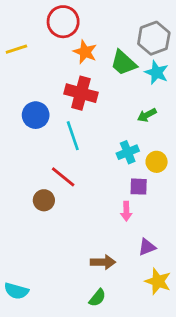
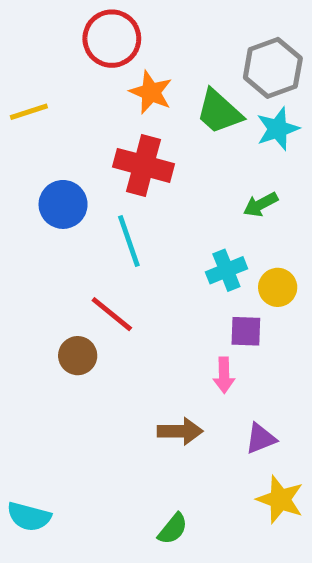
yellow line: (16, 49) -> (29, 112), moved
cyan star: (157, 72) -> (278, 129), turned 30
brown arrow: (103, 262) -> (180, 431), moved

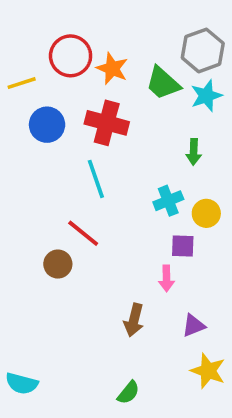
red circle: (112, 39) -> (71, 56), moved
blue circle: (63, 204) -> (47, 125), moved
green arrow: (261, 204) -> (194, 152), turned -60
brown arrow: (180, 431) -> (134, 320), turned 104

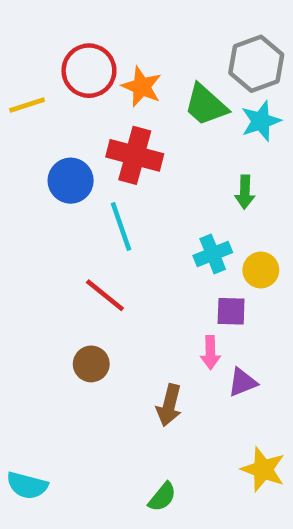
blue circle: (47, 125) -> (71, 181), moved
brown circle: (58, 264) -> (91, 364), moved
purple triangle: (194, 326) -> (242, 382), moved

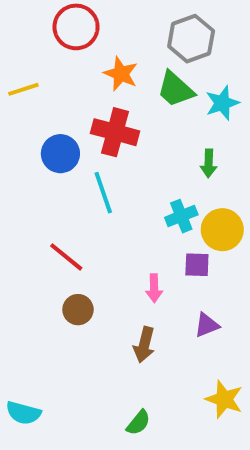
gray hexagon: (256, 64) -> (191, 39), moved
red circle: (89, 71) -> (76, 27), moved
yellow circle: (261, 270) -> (222, 230), size x1.4
red line: (105, 295) -> (66, 257), moved
pink arrow: (210, 353) -> (154, 288), moved

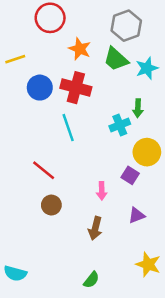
blue circle: (60, 154) -> (40, 88), moved
cyan cross: (181, 216) -> (120, 125), moved
purple square: (197, 265) -> (130, 175), turned 30

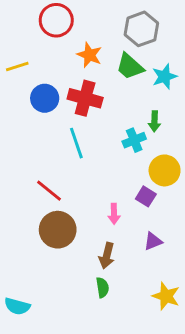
brown circle: (51, 205) -> (58, 230), size x1.6
green semicircle: (91, 280) -> (102, 287), moved, turned -48

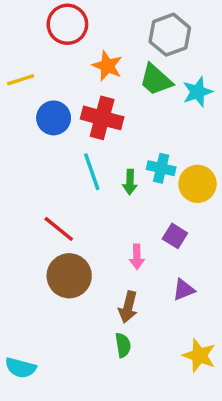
green arrow: (154, 121) -> (130, 182), moved
cyan cross: (134, 140) -> (161, 168), turned 35
yellow circle: (165, 170) -> (198, 184), moved

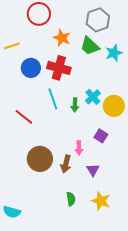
cyan cross: (161, 168) -> (93, 97), turned 35
red line: (59, 229) -> (24, 117), moved
purple triangle: (184, 290) -> (93, 170), moved, turned -40
brown arrow: (128, 307) -> (66, 164), moved
yellow star: (199, 356) -> (101, 201), moved

